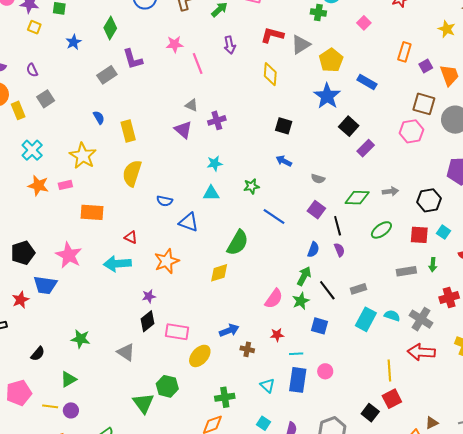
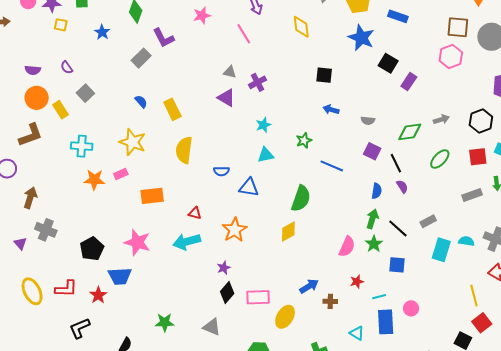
pink line: (198, 63) -> (244, 34), moved
cyan cross: (32, 150) -> (82, 146), turned -30

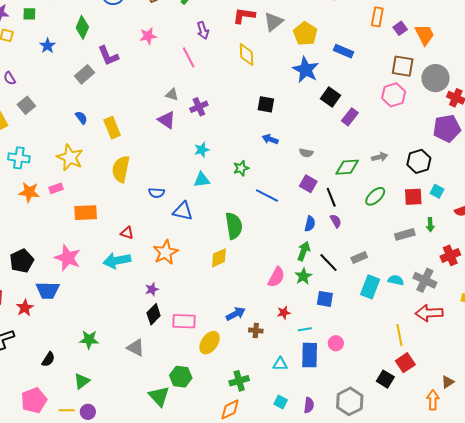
green semicircle: (301, 198) -> (234, 226), turned -32
cyan triangle: (357, 333) -> (280, 364), turned -35

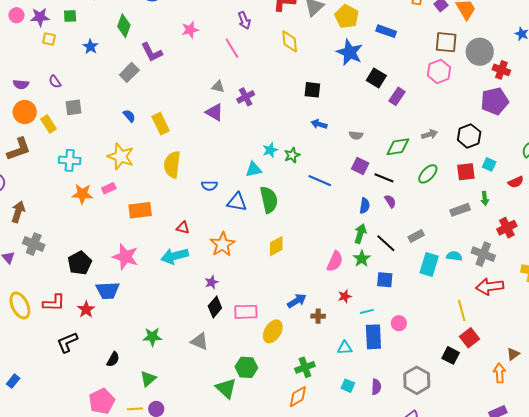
gray square: (26, 105) -> (74, 107), turned 36
cyan star: (202, 150) -> (270, 150), moved
black line: (331, 197) -> (384, 178), turned -42
green semicircle: (234, 226) -> (269, 200), moved

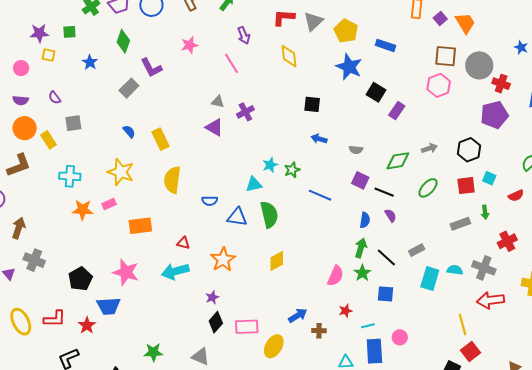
pink circle: (16, 15) -> (21, 68), moved

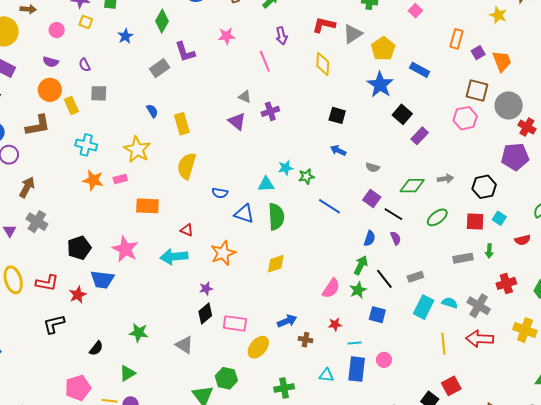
yellow line: (463, 324) -> (443, 344), moved

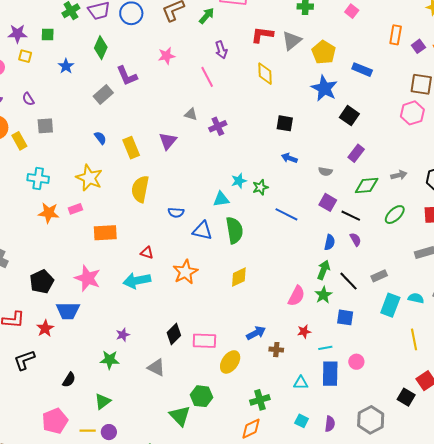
purple triangle: (237, 121) -> (168, 141), moved, turned 36
purple rectangle: (420, 136) -> (356, 153), moved
purple star: (206, 289) -> (123, 335), moved

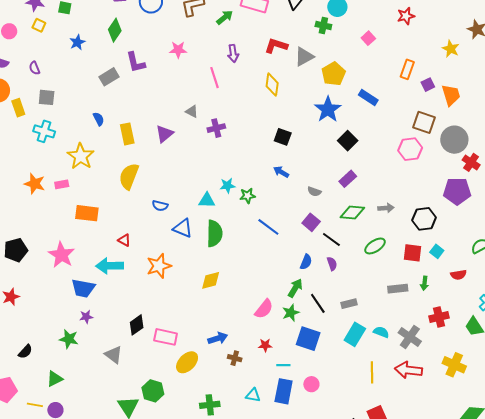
cyan cross: (38, 179) -> (44, 131), moved
blue trapezoid: (68, 311) -> (83, 288), moved
blue square: (345, 317) -> (308, 339), size x1.4

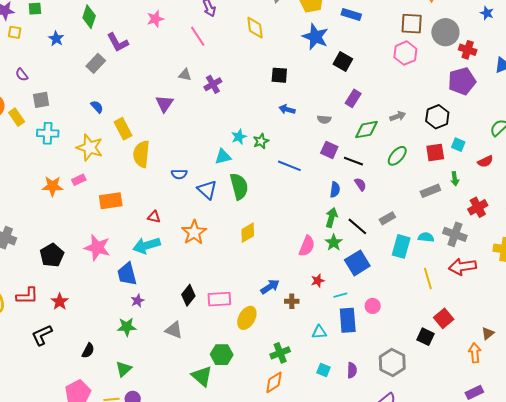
yellow rectangle: (127, 134) -> (123, 129), moved
blue triangle: (183, 228) -> (207, 190), turned 35
blue trapezoid: (83, 288) -> (127, 274), turned 80
blue square: (308, 339) -> (357, 263), turned -35

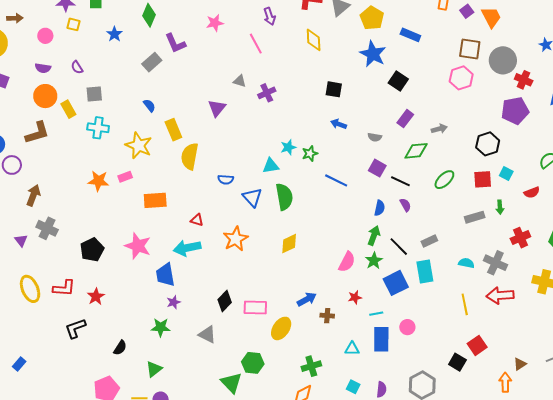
gray arrow: (398, 116) -> (439, 129), moved
cyan rectangle: (401, 246) -> (425, 271), moved, turned -30

